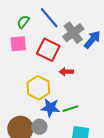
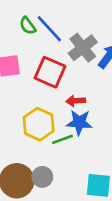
green semicircle: (23, 22) -> (28, 26), moved, turned -72
blue star: (50, 108) -> (79, 122), moved
green line: (70, 109) -> (62, 139), moved

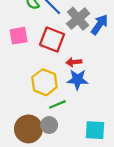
green line: (62, 139) -> (57, 104), moved

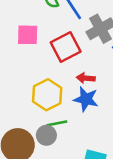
red square: (52, 40) -> (66, 47), turned 30
gray circle: (49, 125) -> (46, 135), moved

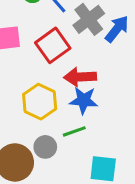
red arrow: (86, 78) -> (80, 77), size x1.5
green line: (57, 123) -> (74, 131), moved

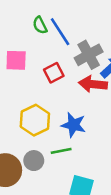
red square: (53, 45) -> (54, 73), size x0.7
red arrow: (80, 77) -> (93, 84), moved

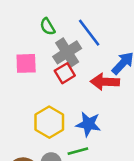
blue line: (60, 32) -> (89, 33), moved
gray cross: (89, 55) -> (67, 52), moved

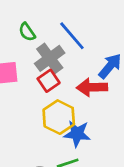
yellow hexagon: (49, 122) -> (59, 117), moved

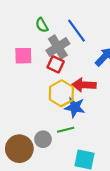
red square: (49, 81) -> (56, 64), turned -35
red arrow: (92, 87) -> (84, 85), moved

